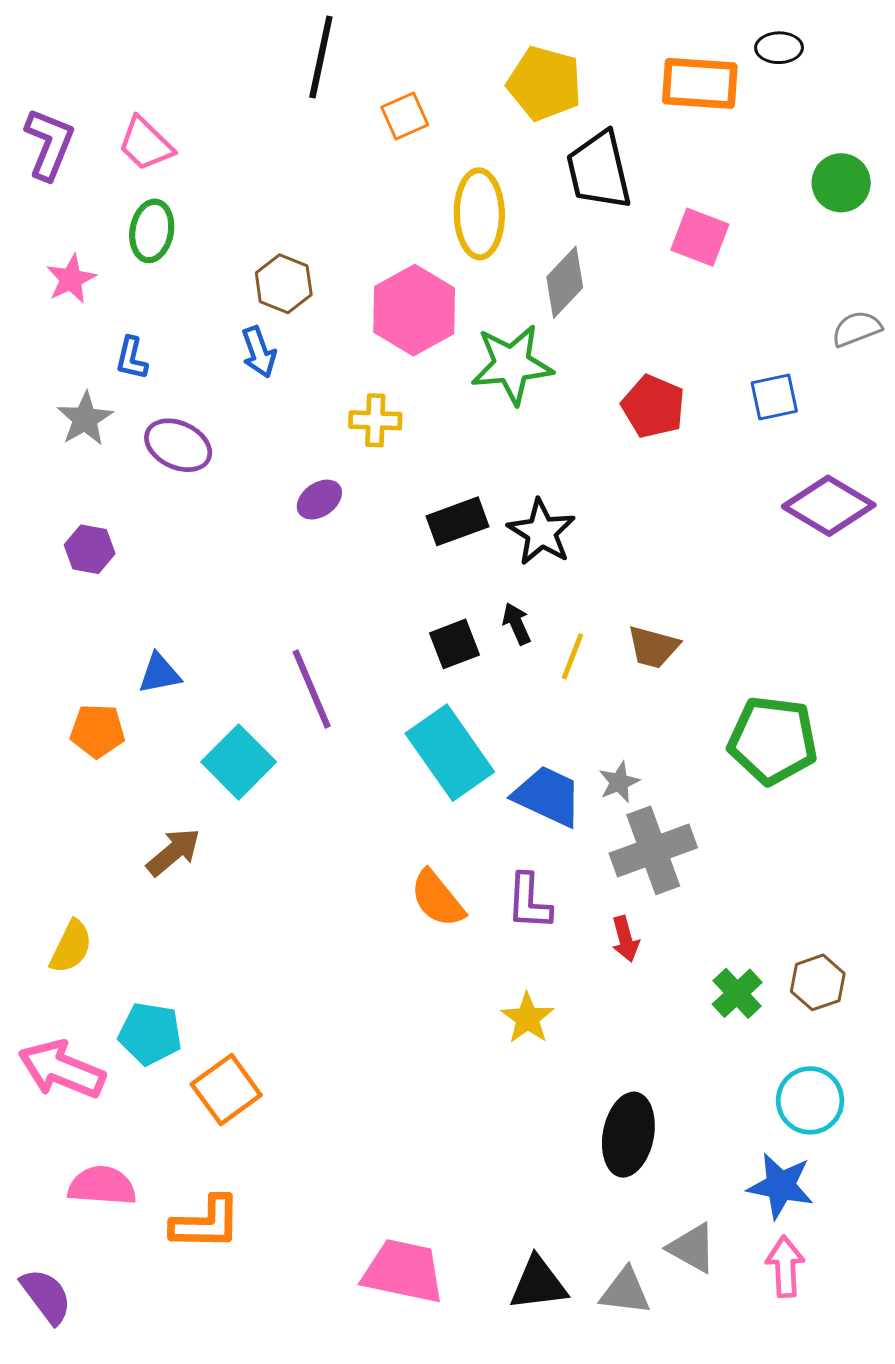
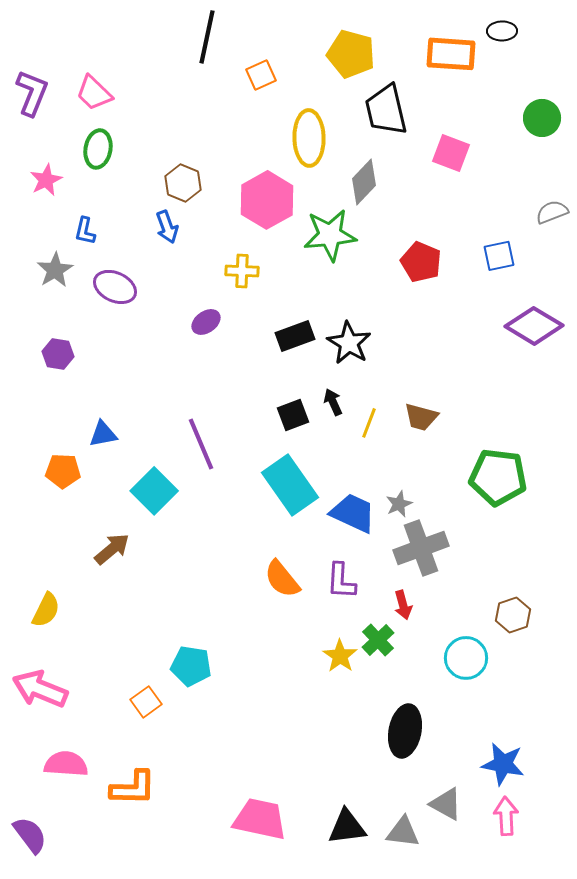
brown hexagon: (818, 982) -> (513, 615), moved
green cross: (737, 993) -> (378, 640), moved
cyan pentagon: (150, 1034) -> (191, 666), moved
orange square: (226, 1090) -> (146, 702), size x0.7
cyan circle: (810, 1100) -> (466, 658), moved

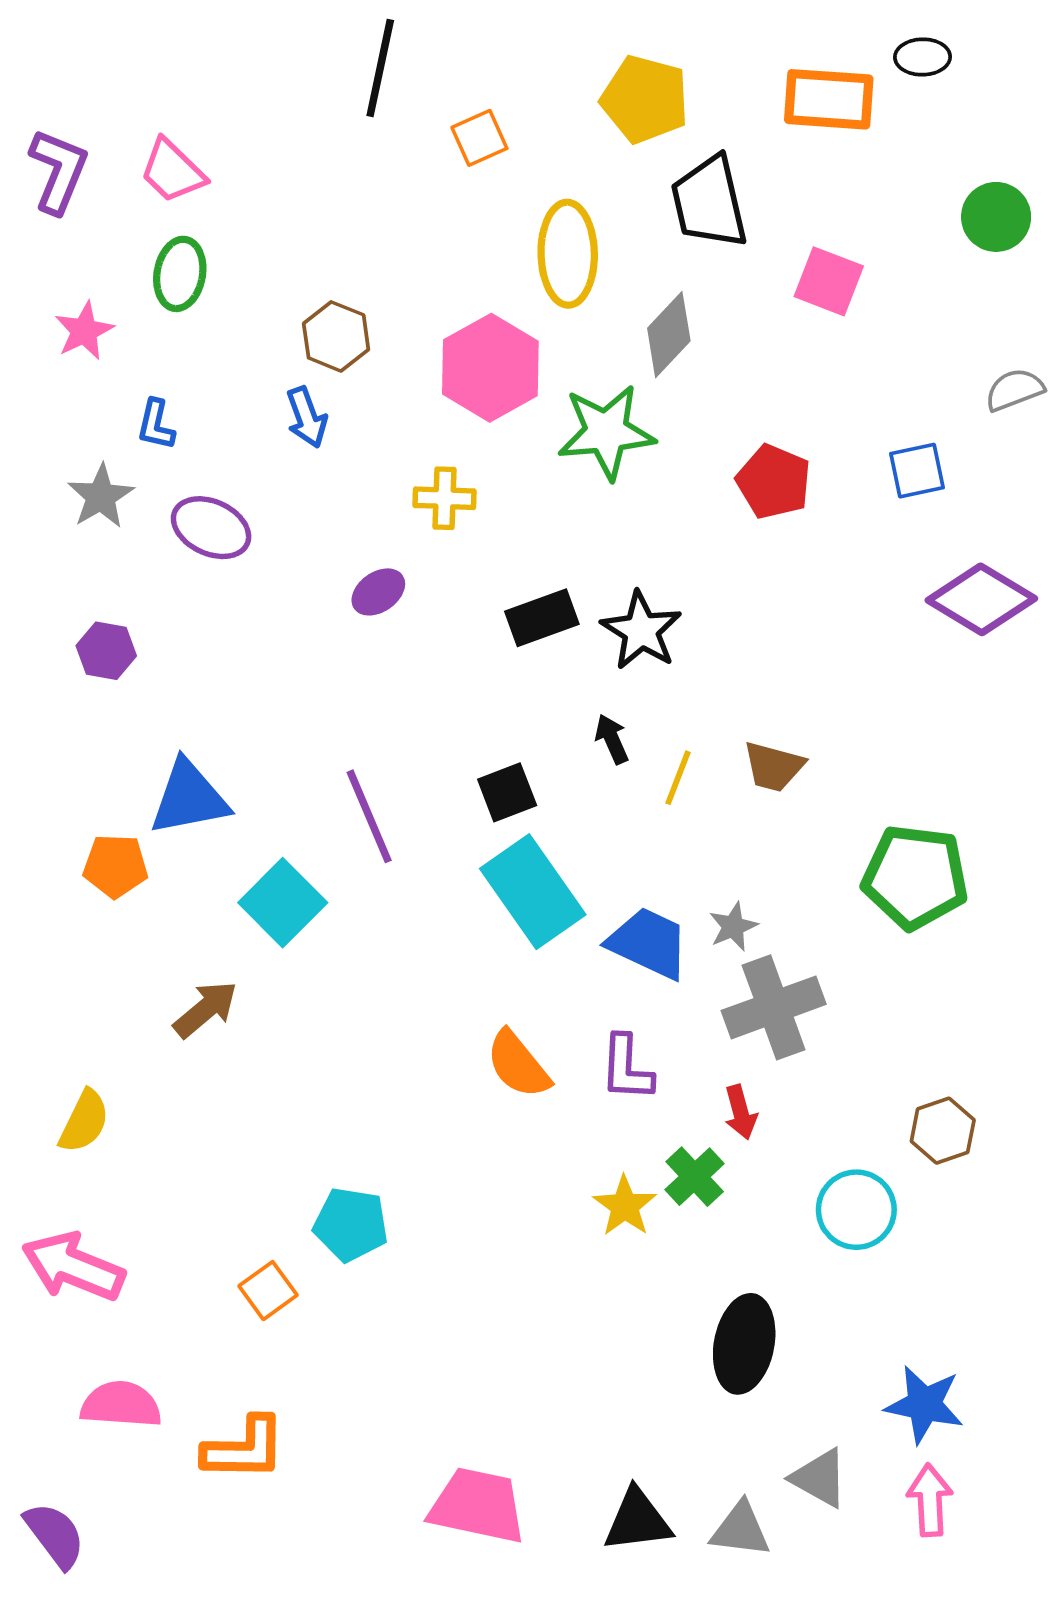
black square: (293, 415) -> (507, 792), moved
blue triangle: (103, 434) -> (189, 798), size x1.6

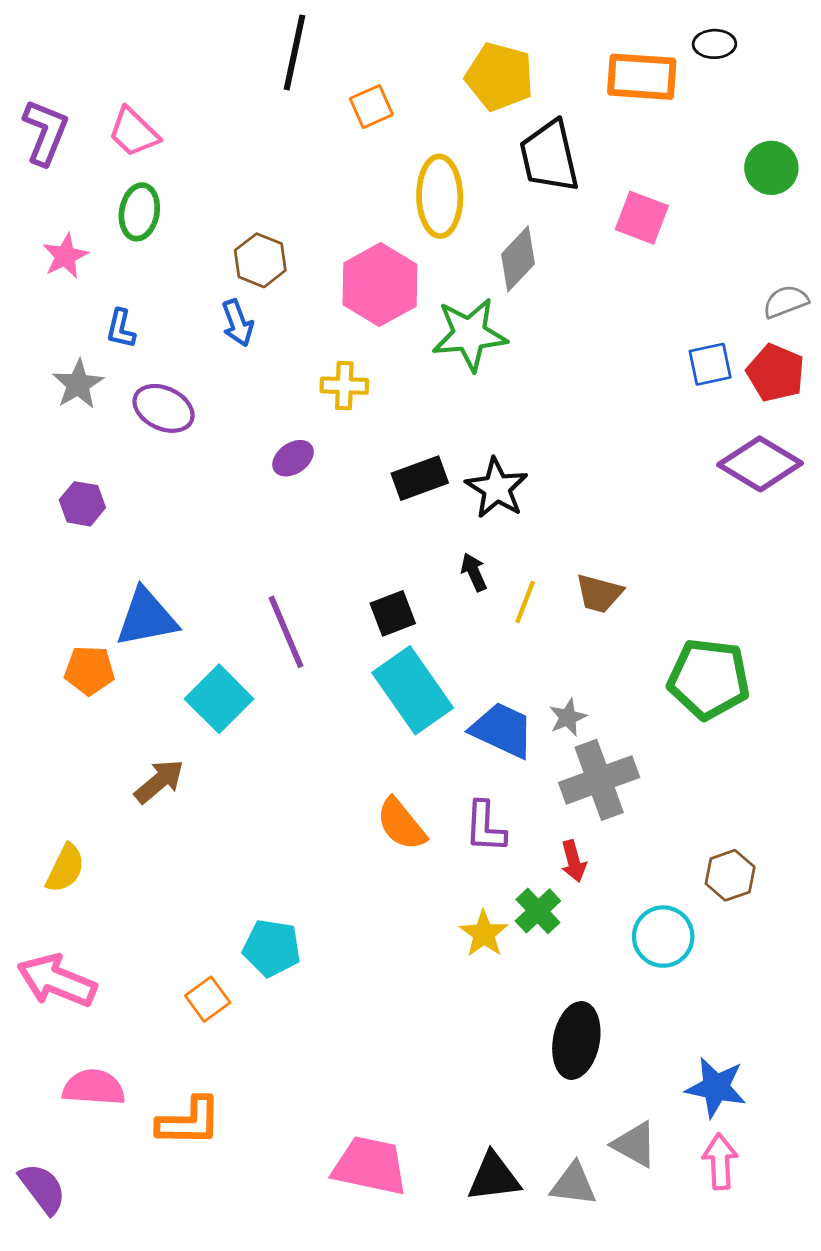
red pentagon: (774, 482) -> (776, 373), moved

